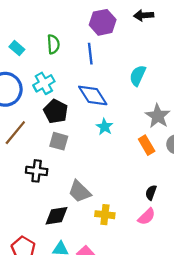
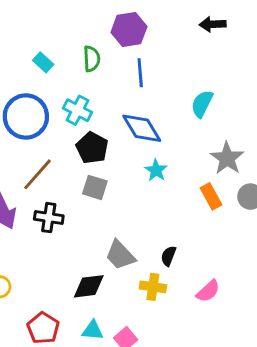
purple hexagon: (103, 22) -> (129, 30), moved
cyan cross: (44, 83) -> (77, 110), turned -35
black cross: (37, 171) -> (49, 218), moved
black semicircle: (151, 193) -> (168, 256), moved

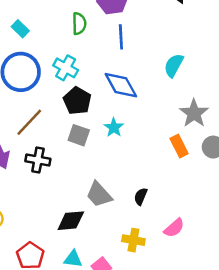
cyan rectangle: (43, 62) -> (20, 29), moved
cyan star: (156, 170) -> (114, 128), moved
yellow cross: (153, 287) -> (133, 240), moved

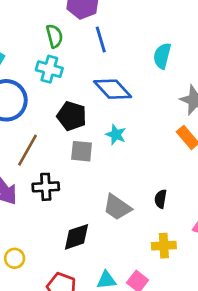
cyan cross: (66, 68) -> (49, 69), moved
black diamond: (71, 221) -> (76, 237), moved

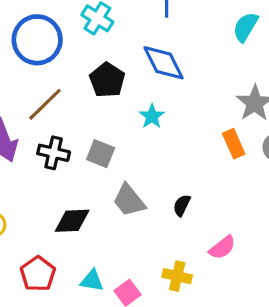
cyan semicircle: (162, 56) -> (245, 27), moved
gray square: (82, 151) -> (101, 154), moved
yellow cross: (164, 246) -> (177, 276), moved

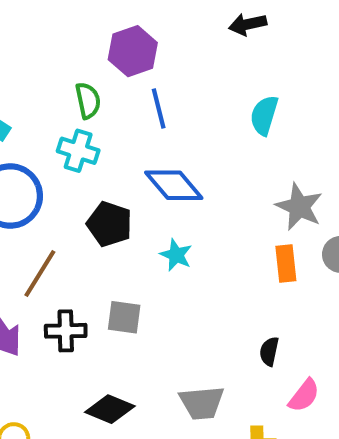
orange rectangle: (234, 144) -> (286, 263), turned 32
gray trapezoid: (129, 200) -> (202, 403), moved, turned -42
black semicircle: (182, 205) -> (269, 351), moved
black diamond: (72, 221) -> (110, 409), turned 39

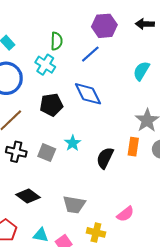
purple hexagon: (133, 51) -> (104, 26), moved
blue line: (159, 108) -> (90, 54), turned 48
black pentagon: (109, 224) -> (51, 105), turned 30
cyan star: (176, 255) -> (73, 143), moved
black semicircle: (269, 351) -> (105, 158), moved, size x1.5

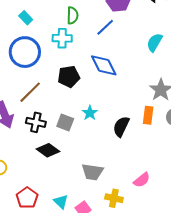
cyan cross: (45, 65) -> (62, 38), turned -30
black diamond: (28, 196) -> (48, 150), moved
cyan triangle: (41, 235) -> (61, 202), turned 35

